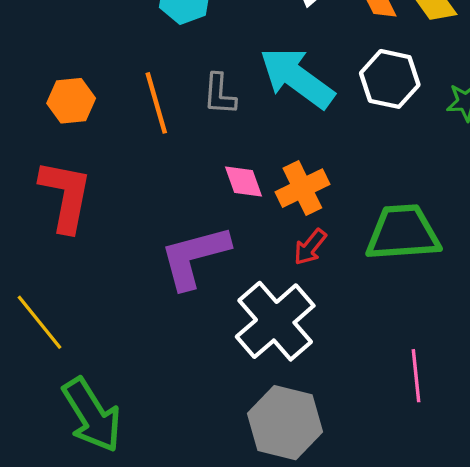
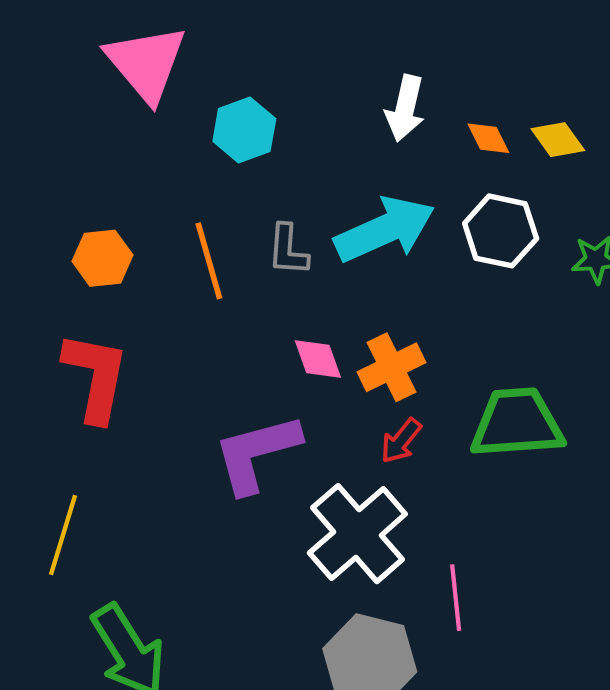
cyan arrow: (297, 78) -> (385, 230), turned 120
yellow line: (39, 322) -> (63, 535), turned 56
pink line: (416, 376) -> (456, 598), moved

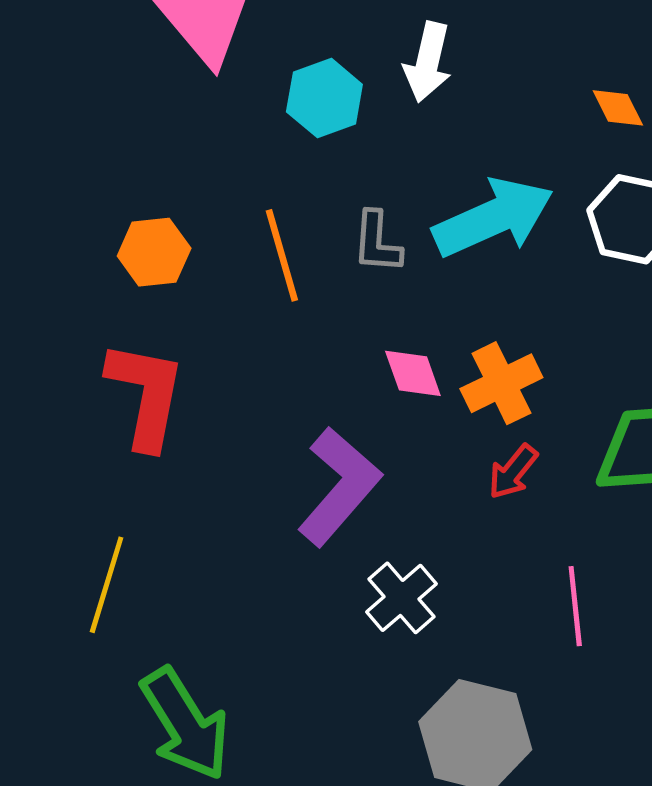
white arrow: (405, 108) -> (428, 62), moved
purple L-shape: (257, 453) -> (339, 486), turned 146
white cross: (357, 534) -> (401, 598), moved, size x0.6
pink line: (456, 598) -> (575, 606), moved

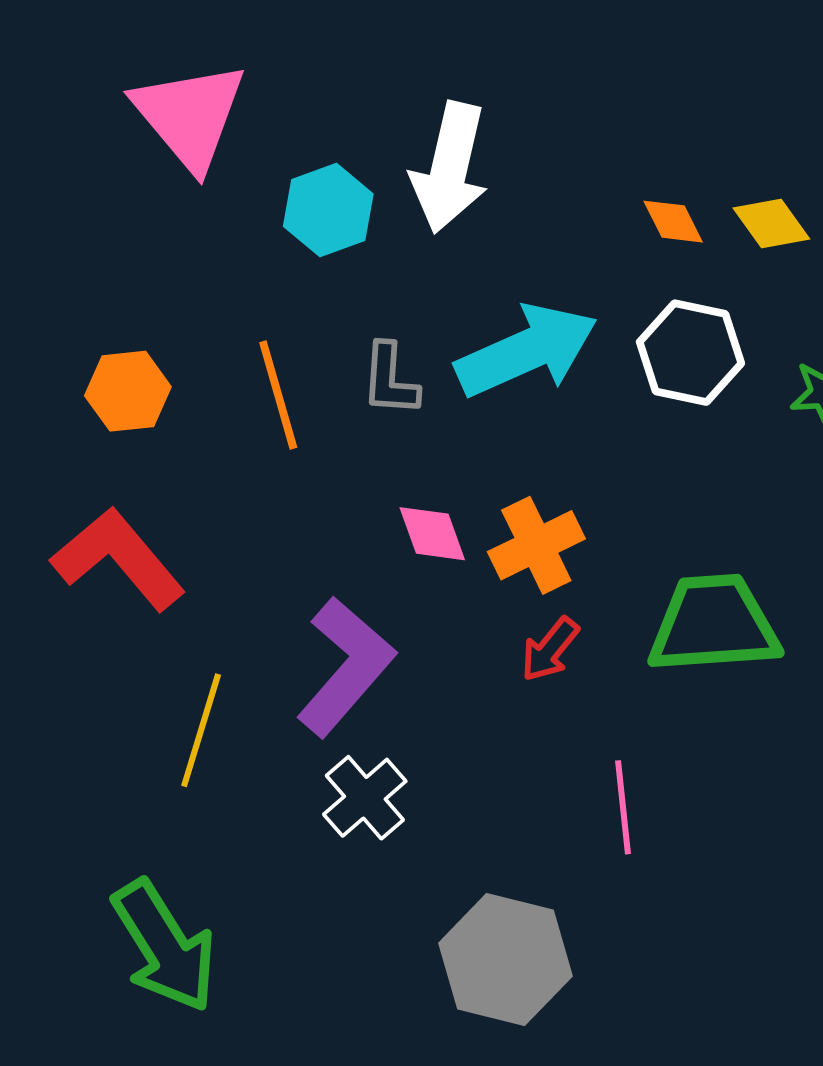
white arrow: (428, 62) -> (450, 168), size x1.4
red L-shape: (146, 395) -> (118, 559), turned -51
yellow line: (107, 585) -> (201, 730), moved
white cross: (401, 598) -> (365, 798), moved

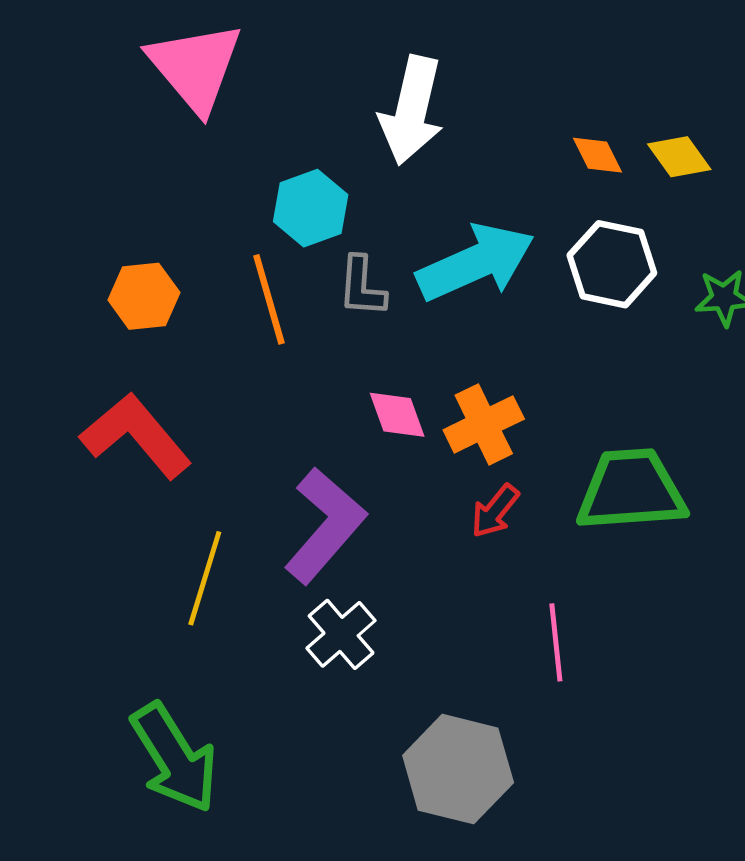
cyan hexagon: (328, 210) -> (311, 208), moved

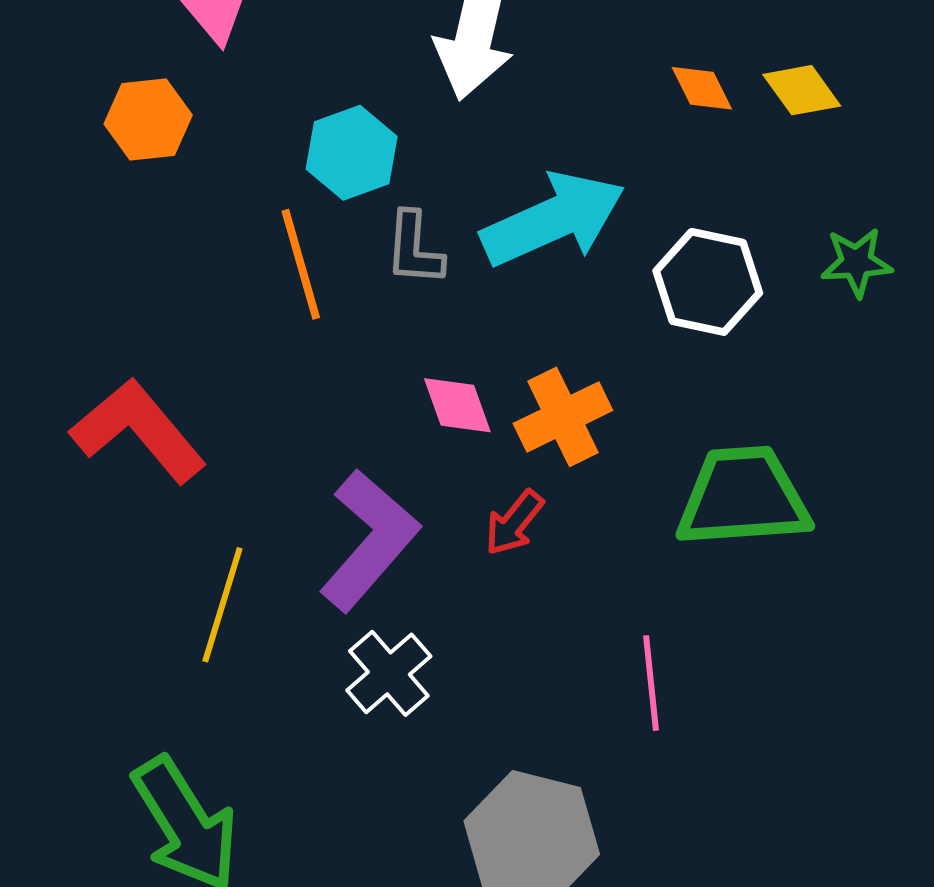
white hexagon: (612, 264) -> (708, 282), moved
orange hexagon: (144, 296) -> (148, 119), moved
red arrow: (495, 511) -> (514, 523), moved

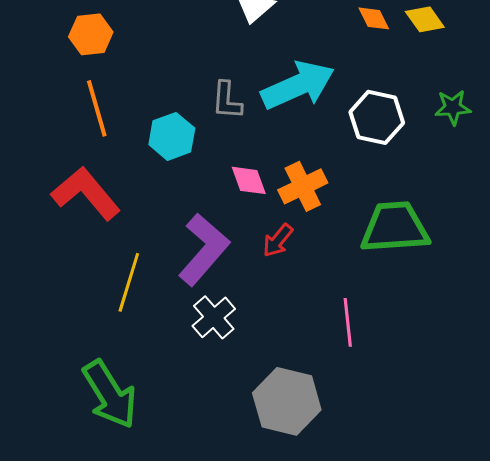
cyan hexagon: (352, 153) -> (172, 136), moved
orange line: (301, 264) -> (97, 108), moved

